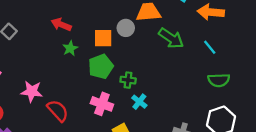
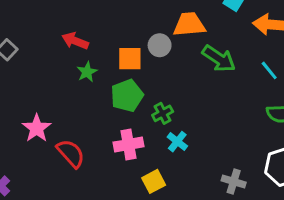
green cross: (128, 80) -> (163, 113), turned -35
pink star: (32, 91) -> (37, 128), turned 30
pink cross: (102, 104) -> (128, 144), turned -30

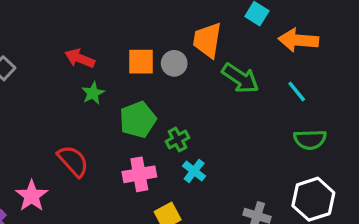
orange trapezoid: (189, 25) -> (207, 40), turned -76
orange square: (130, 59) -> (141, 62), moved
pink star: (37, 128) -> (32, 196), moved
red semicircle: (71, 153) -> (73, 161), moved

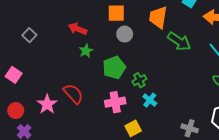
orange square: (141, 62) -> (116, 13), moved
gray circle: (174, 63) -> (125, 34), moved
pink star: (32, 196) -> (47, 104), moved

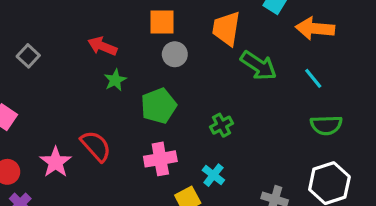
green cross: (139, 80) -> (222, 125), moved
cyan cross: (150, 100) -> (213, 175), moved

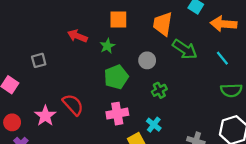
gray circle: (175, 54) -> (147, 60), moved
gray square: (28, 56) -> (39, 60), moved, turned 32
green star: (115, 80) -> (107, 46), moved

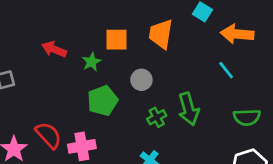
orange square: (118, 19) -> (116, 40), moved
green arrow: (185, 49) -> (189, 109), moved, turned 40
cyan line: (222, 58) -> (226, 70), moved
pink cross: (117, 114) -> (82, 146), moved

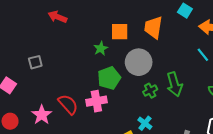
red arrow: (54, 49) -> (57, 17), moved
gray circle: (141, 80) -> (139, 62), size x1.6
pink cross: (82, 146) -> (96, 101), moved

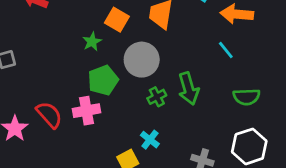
orange square: (120, 32) -> (117, 20), turned 30

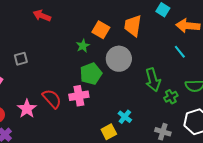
green cross: (157, 97) -> (171, 97), moved

